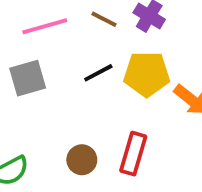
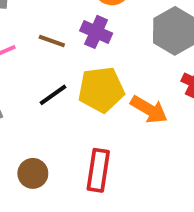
brown circle: (82, 160) -> (33, 173), moved

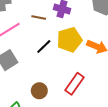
red rectangle: (98, 170) -> (74, 84), turned 35

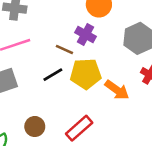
brown line: (39, 17) -> (64, 50), moved

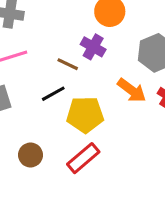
yellow pentagon: (86, 74) -> (85, 115), moved
orange arrow: (117, 90) -> (132, 90), moved

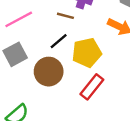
brown circle: (31, 155) -> (49, 72), moved, size x1.5

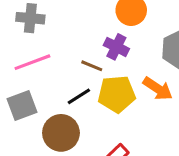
yellow pentagon: (87, 53) -> (117, 94), moved

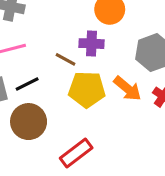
purple cross: (116, 47) -> (91, 44), turned -30
black line: (79, 96) -> (27, 84), moved

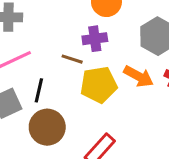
black line: (27, 84) -> (39, 90), turned -40

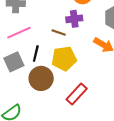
yellow pentagon: (99, 85) -> (64, 59), moved

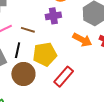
brown line: (59, 32) -> (28, 30), moved
red rectangle: (77, 94) -> (64, 77), moved

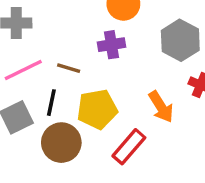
orange arrow: (82, 40) -> (161, 107), moved, turned 30

